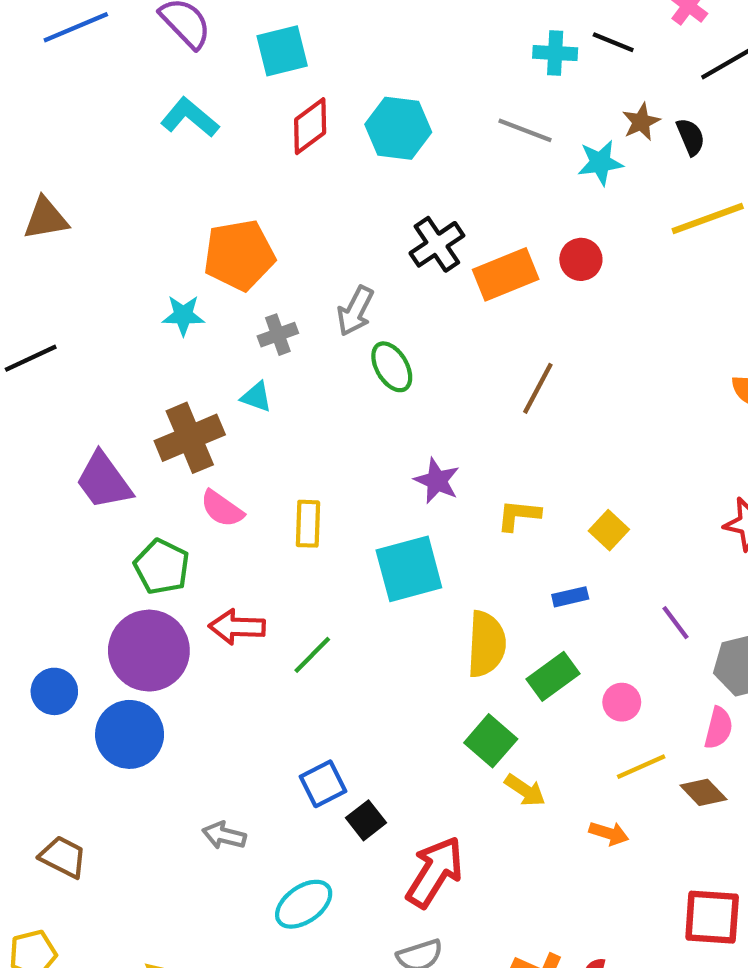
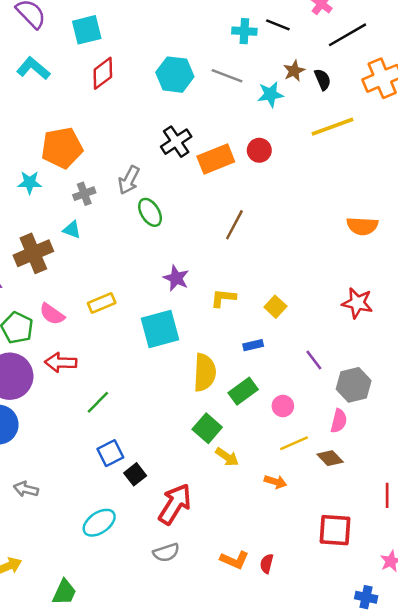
cyan hexagon: (398, 128) -> (175, 75), moved
pink semicircle: (222, 509) -> (52, 314), moved
yellow rectangle: (308, 524) -> (102, 303), turned 65
green line: (312, 655) -> (98, 402), moved
gray arrow: (224, 835) -> (26, 489), moved

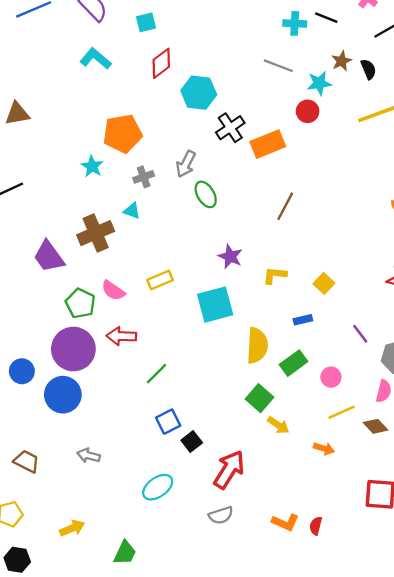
cyan square: (87, 30) -> (146, 22), size x0.7
cyan hexagon: (175, 75) -> (199, 93), moved
red circle: (259, 150) -> (308, 111), moved
cyan star: (30, 183) -> (92, 166), turned 30

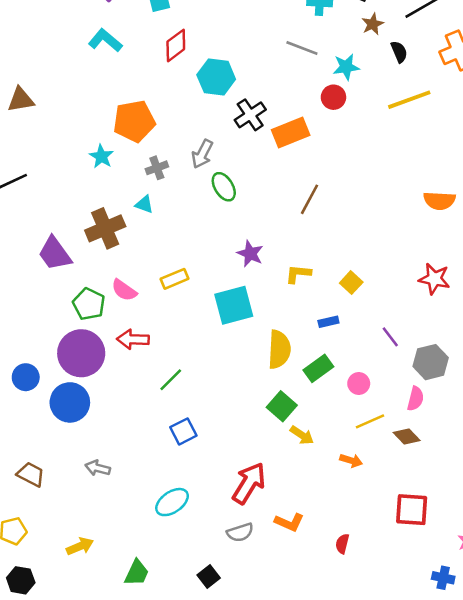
brown star: (342, 61) -> (373, 24), moved
black square: (192, 442) -> (209, 577), moved
orange L-shape: (285, 522) -> (289, 522), moved

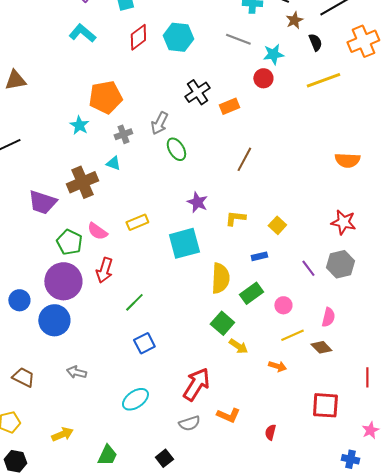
cyan hexagon: (216, 77) -> (178, 37), moved
orange rectangle: (291, 132) -> (229, 106), size x0.7
purple trapezoid: (55, 254) -> (42, 202), turned -36
red arrow: (133, 339) -> (104, 270), turned -75
gray hexagon: (431, 362) -> (340, 264), moved

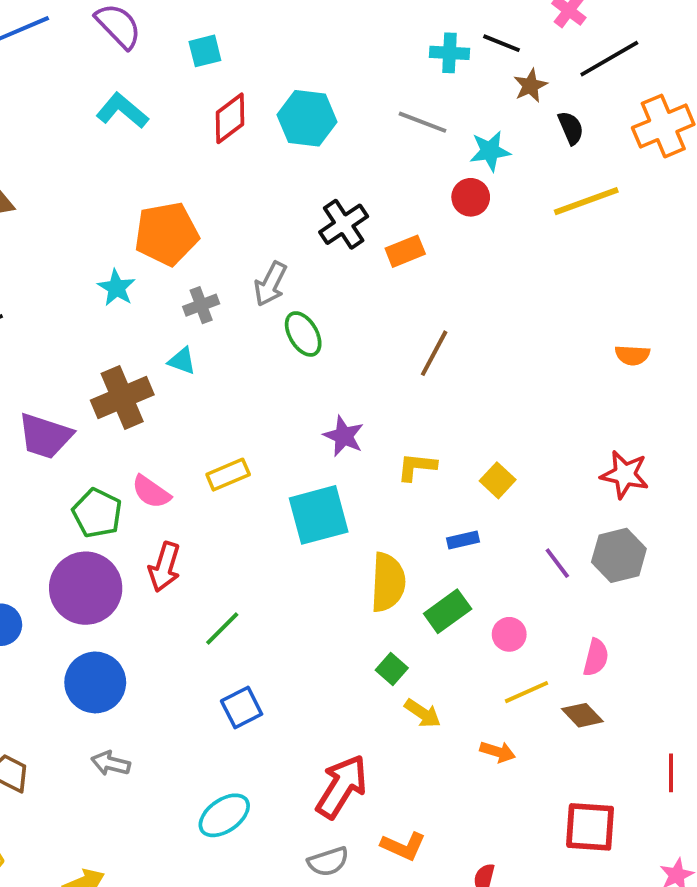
orange semicircle: (347, 160) -> (632, 355), size x0.7
blue circle: (54, 320) -> (95, 682), moved
green square: (222, 323) -> (392, 669), size x0.7

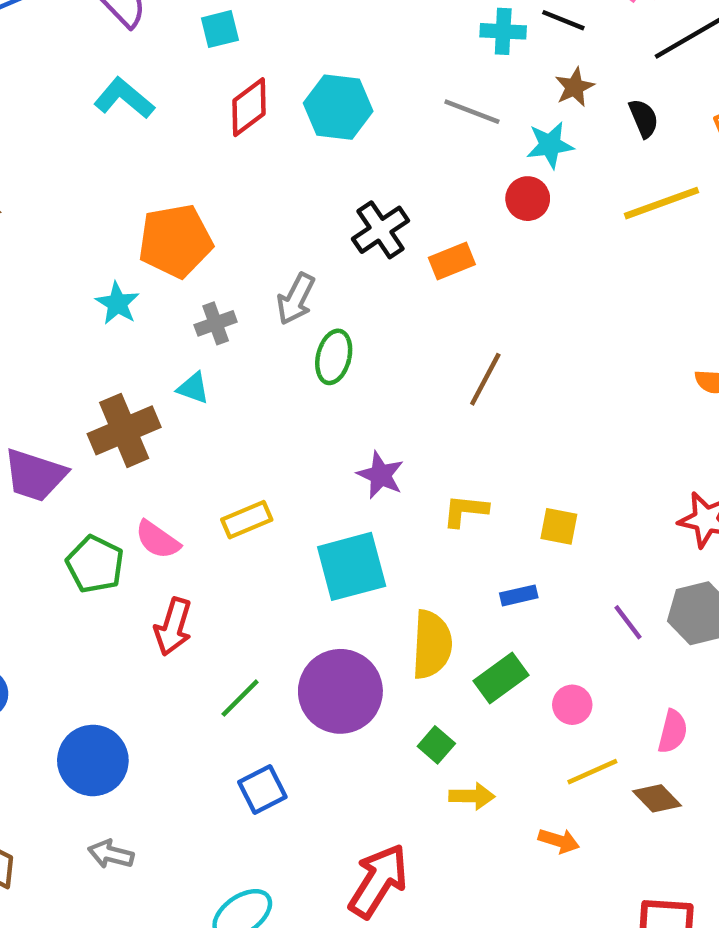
brown star: (530, 86) -> (575, 87), moved
green ellipse: (303, 334) -> (334, 357), turned 45
yellow square: (498, 480) -> (559, 526), turned -32
purple circle: (86, 588) -> (340, 691), moved
yellow arrow: (423, 713) -> (472, 796), turned -33

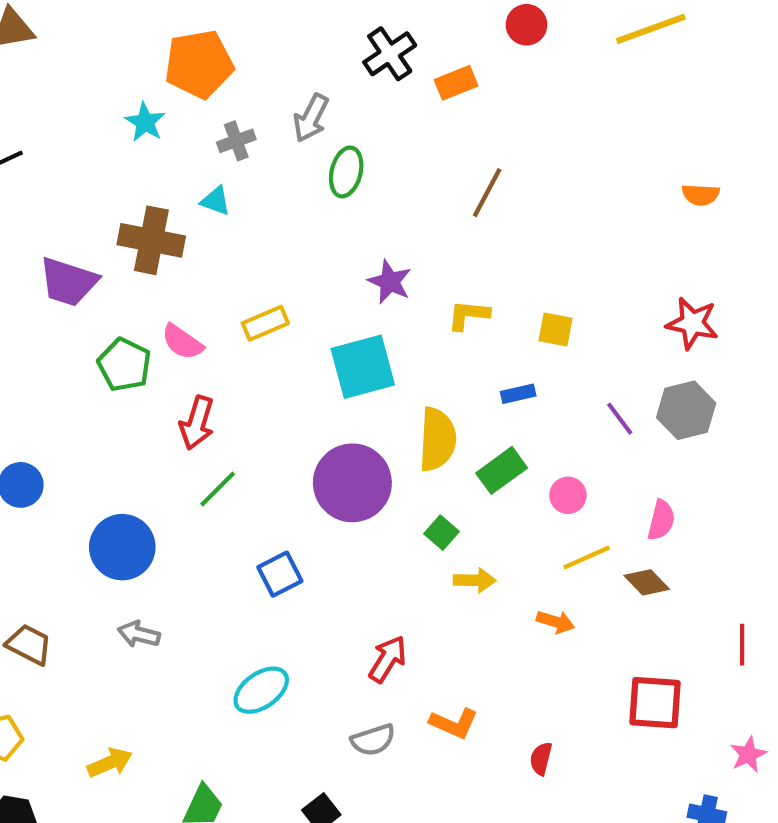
brown cross: (124, 430) -> (151, 240), turned 34
green line: (240, 698) -> (218, 489), moved
red arrow: (378, 881) -> (388, 659), size x0.7

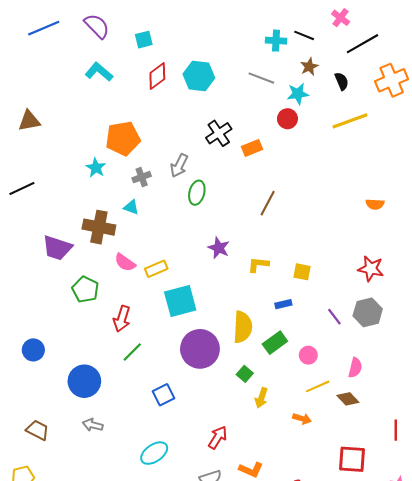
pink semicircle: (182, 342) -> (125, 262), moved
cyan square: (363, 367) -> (180, 301), moved
yellow arrow: (475, 580) -> (261, 398), turned 108

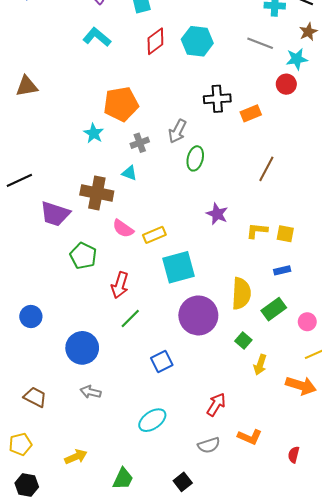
black cross: (219, 133) -> (217, 99), turned 30
black line: (22, 189) -> (19, 180), moved
yellow square: (302, 272) -> (285, 234), moved
orange arrow: (302, 419) -> (301, 386), size x1.6

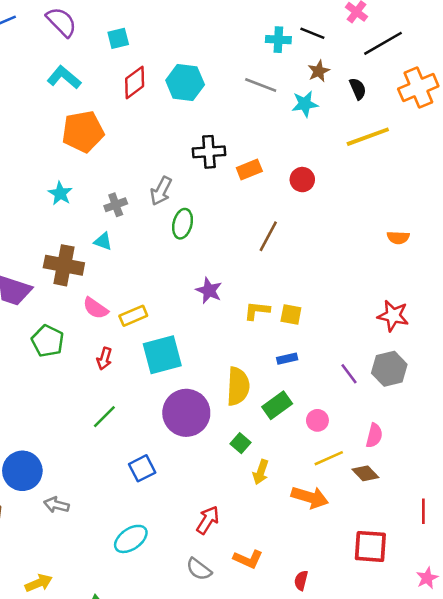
red circle: (286, 84) -> (302, 180), moved
orange pentagon: (121, 104) -> (83, 132), moved
red arrow: (120, 285) -> (104, 359), moved, size x0.7
blue circle: (82, 348) -> (22, 471), moved
gray semicircle: (209, 445) -> (199, 569), turned 55

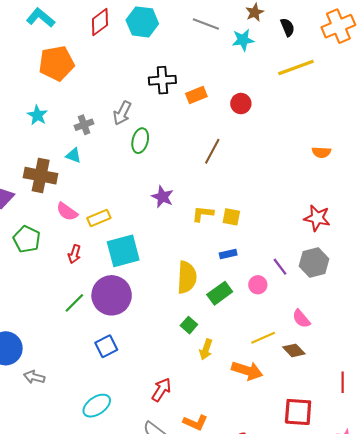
purple circle: (186, 413) -> (112, 295), moved
pink circle: (317, 420) -> (258, 285), moved
pink semicircle: (374, 436) -> (301, 319), turned 126

